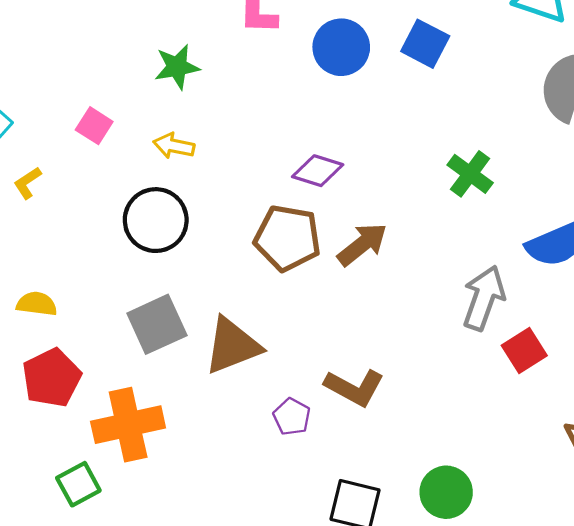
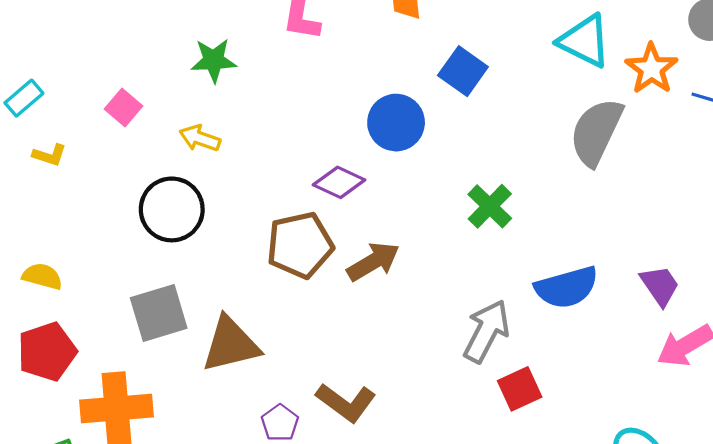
blue circle: (341, 47) -> (396, 123), moved
yellow L-shape: (27, 183) -> (50, 155), turned -136
brown pentagon: (287, 238) -> (300, 245), turned -30

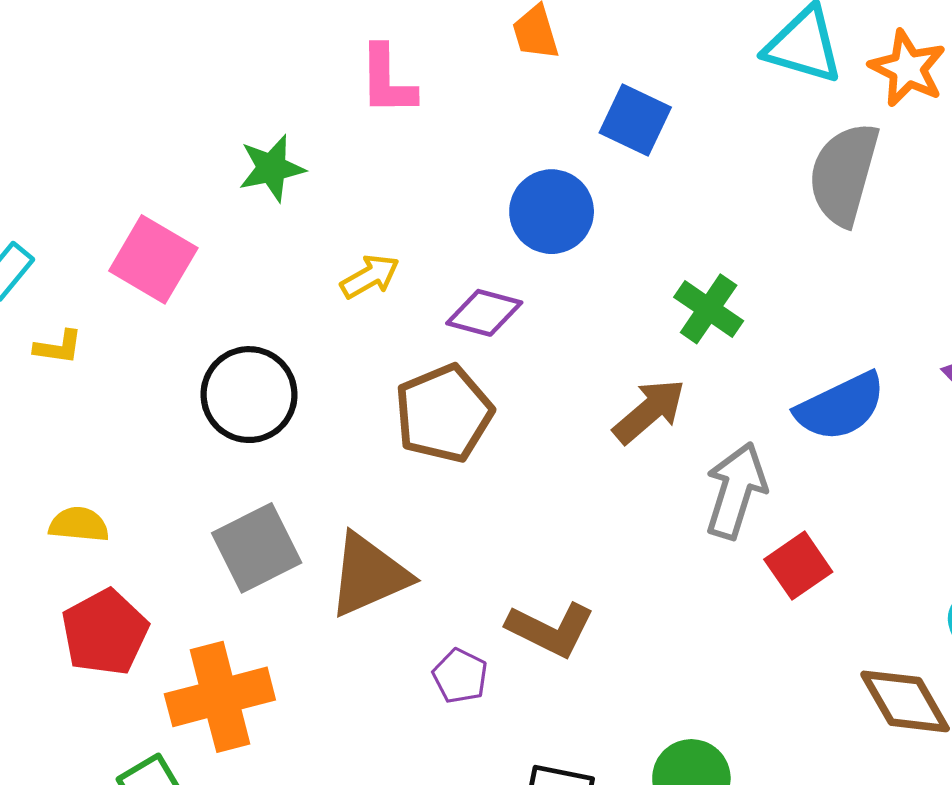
pink square: (124, 107) -> (153, 259), size x1.6
yellow arrow: (200, 138) -> (370, 276), moved, turned 141
brown arrow: (373, 262) -> (649, 411), moved

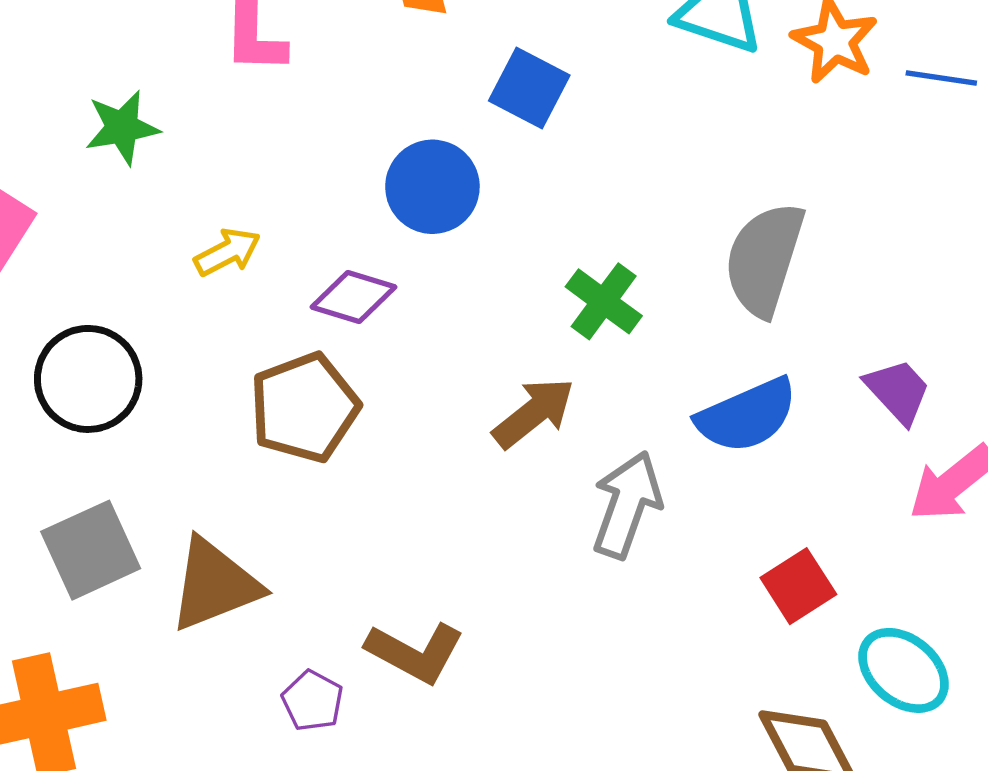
gray semicircle: (844, 174) -> (764, 259), moved
red square: (798, 566) -> (798, 586), moved

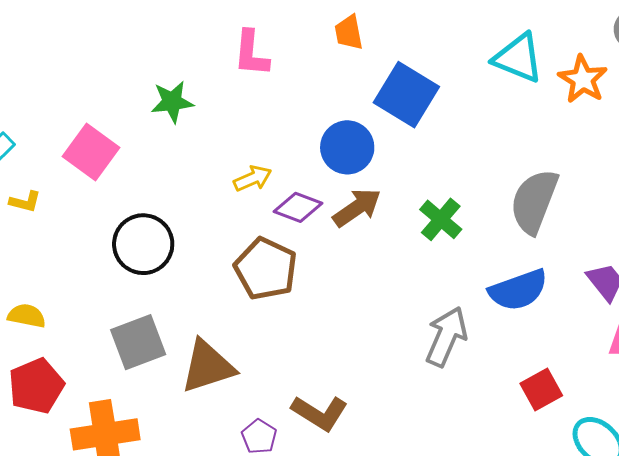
blue square: (529, 88) -> (406, 95), size x1.4
yellow arrow: (227, 252) -> (253, 178), moved
brown pentagon: (304, 408) -> (266, 269), turned -30
brown arrow: (534, 413) -> (357, 208), moved

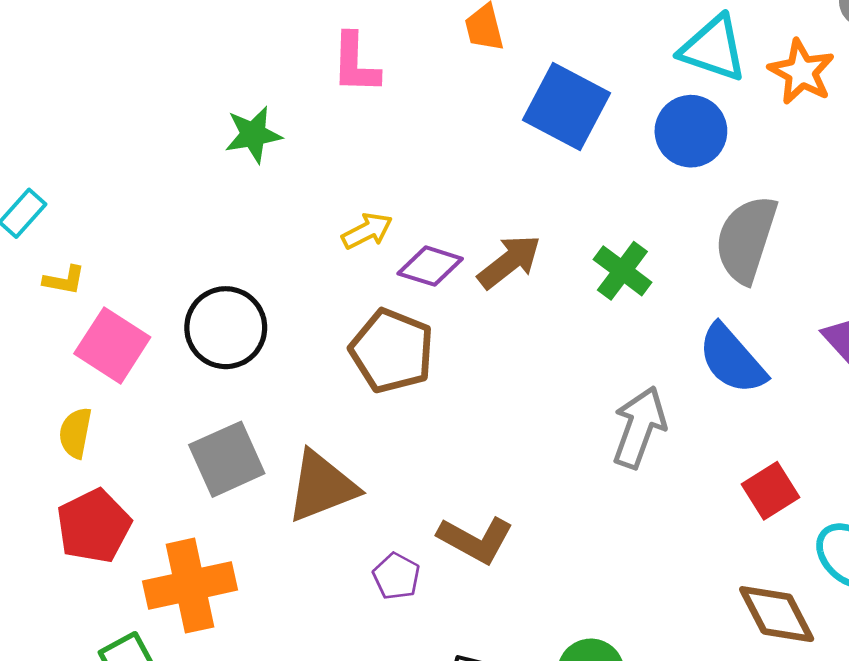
blue circle: (347, 147) -> (691, 131), moved
pink square: (91, 152) -> (112, 345), moved
blue semicircle: (518, 290) -> (732, 359), turned 72
yellow semicircle: (27, 316) -> (75, 433), turned -87

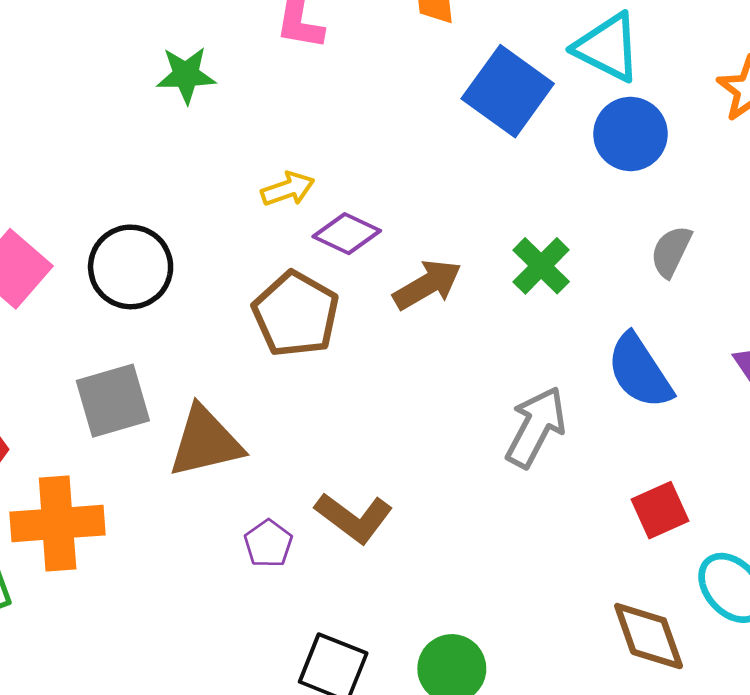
cyan triangle: (713, 48) -> (608, 47), moved
gray semicircle: (746, 239) -> (671, 251), size x0.6
brown arrow: (509, 262) -> (427, 285), moved

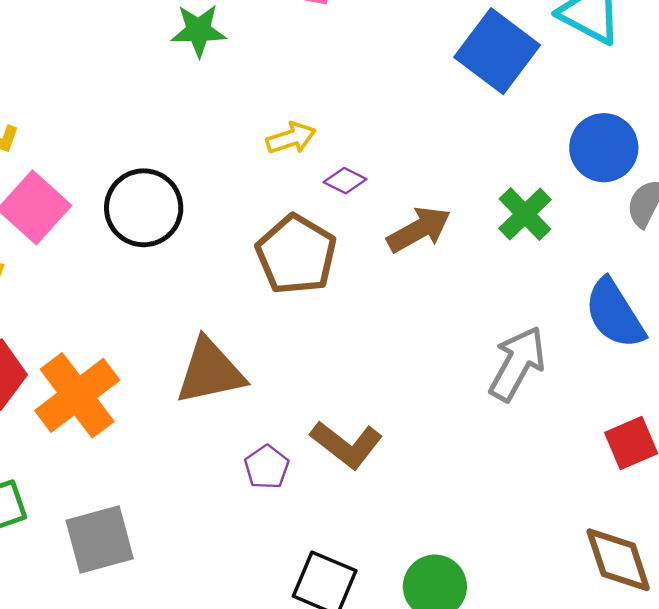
blue circle: (631, 134) -> (604, 148), moved
purple diamond: (347, 234) -> (345, 181), size x0.7
gray square: (113, 401) -> (100, 540), moved
orange cross: (58, 524) -> (77, 395), moved, turned -34

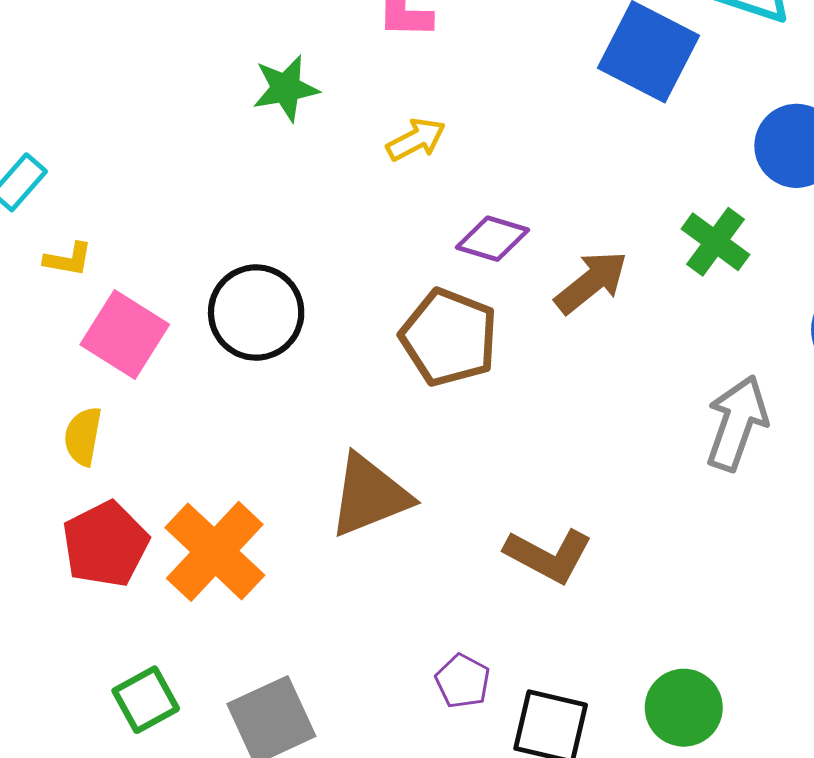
yellow arrow: (291, 138) -> (416, 140), moved
purple diamond: (345, 181) -> (492, 239), size x1.4
purple pentagon: (267, 467) -> (463, 681), moved

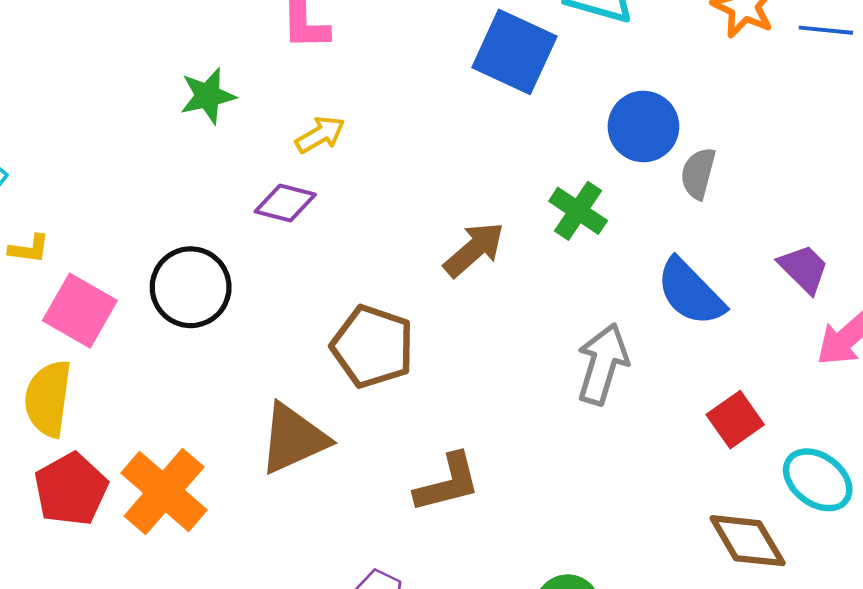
purple diamond: (492, 239) -> (285, 203), moved
brown pentagon: (449, 337) -> (373, 346), moved
yellow semicircle: (83, 436) -> (48, 398), size x1.5
brown L-shape: (548, 555) -> (447, 483), turned -40

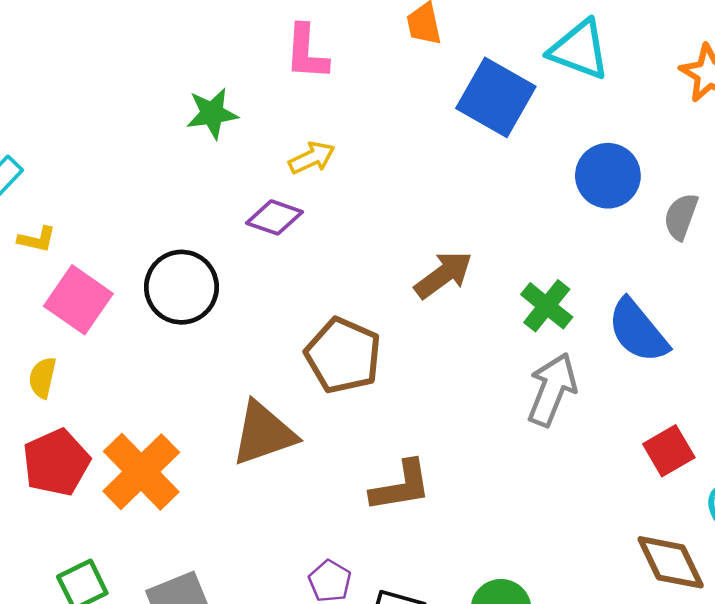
gray semicircle: (698, 173) -> (681, 217), moved
green cross: (578, 211) -> (547, 306), moved
yellow semicircle: (48, 398) -> (42, 378), size x0.6

